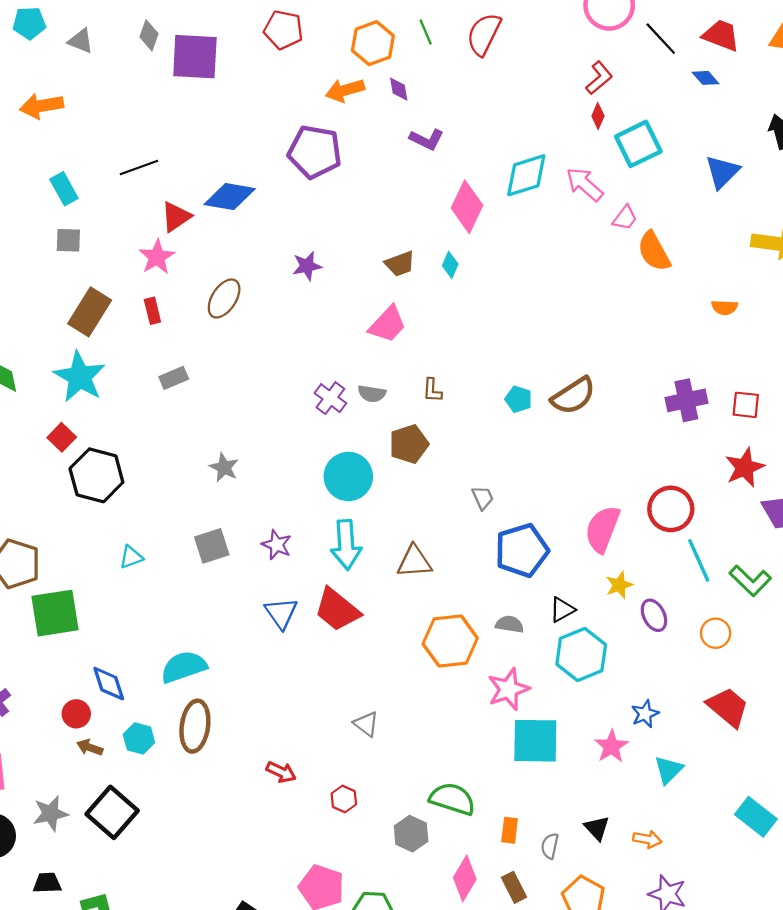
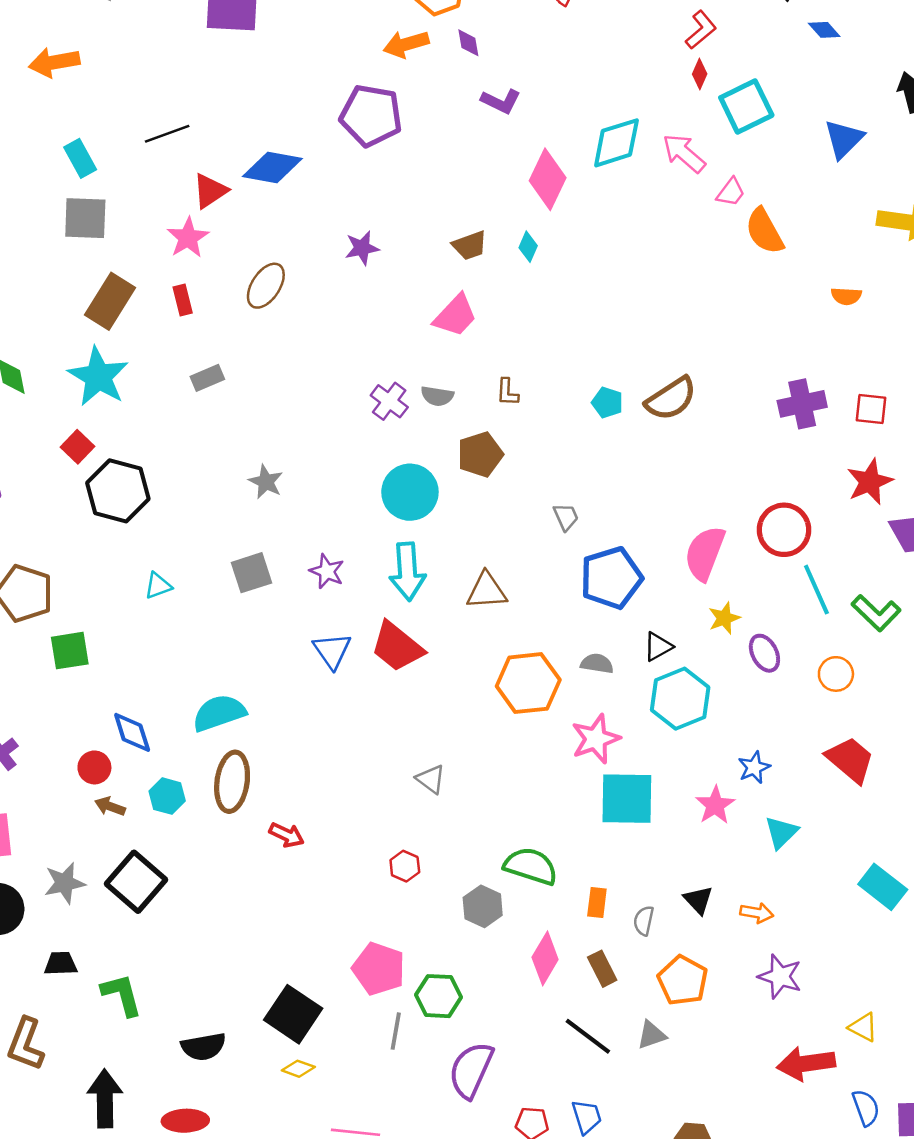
gray square: (68, 240) -> (85, 218), size x1.5
green square: (55, 613) -> (70, 651), size x0.7
red arrow: (281, 772) -> (287, 835), moved

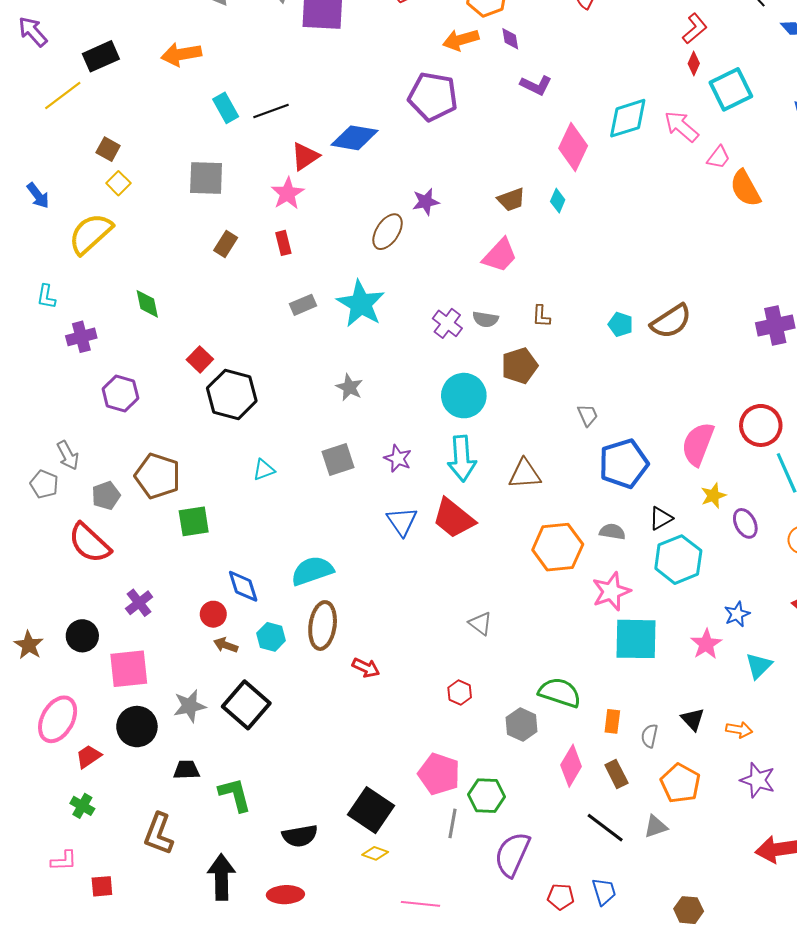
cyan rectangle: (80, 158) -> (226, 108), moved
brown ellipse: (266, 286) -> (388, 232), moved
brown rectangle: (110, 301) -> (226, 244), size x0.6
cyan star: (98, 377) -> (361, 304), moved

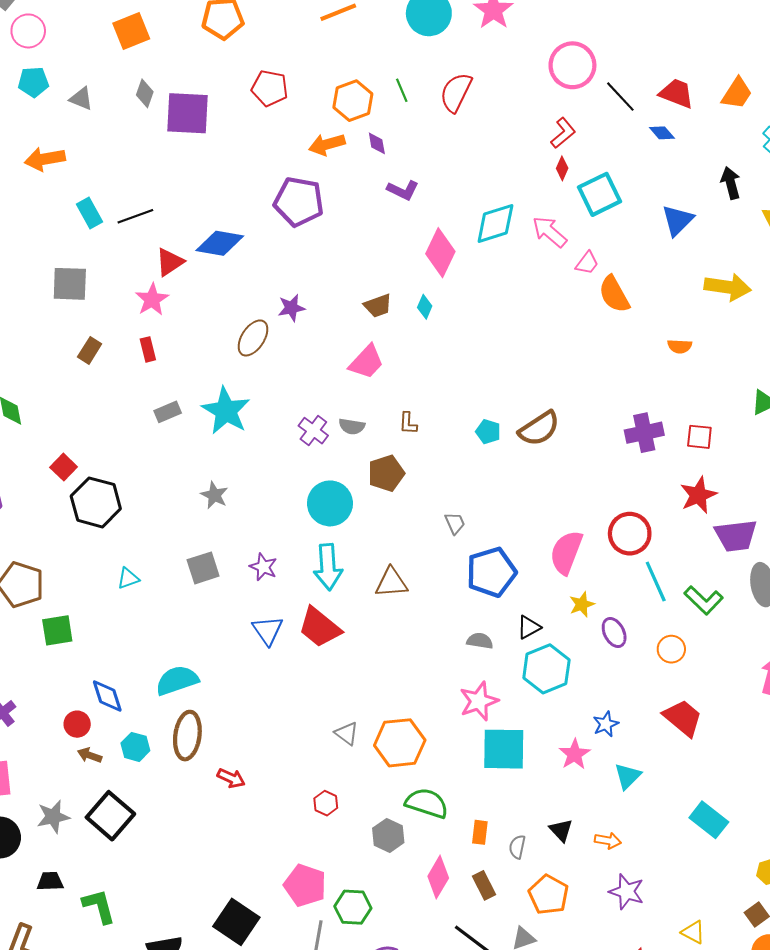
orange hexagon: (558, 547) -> (400, 743), moved

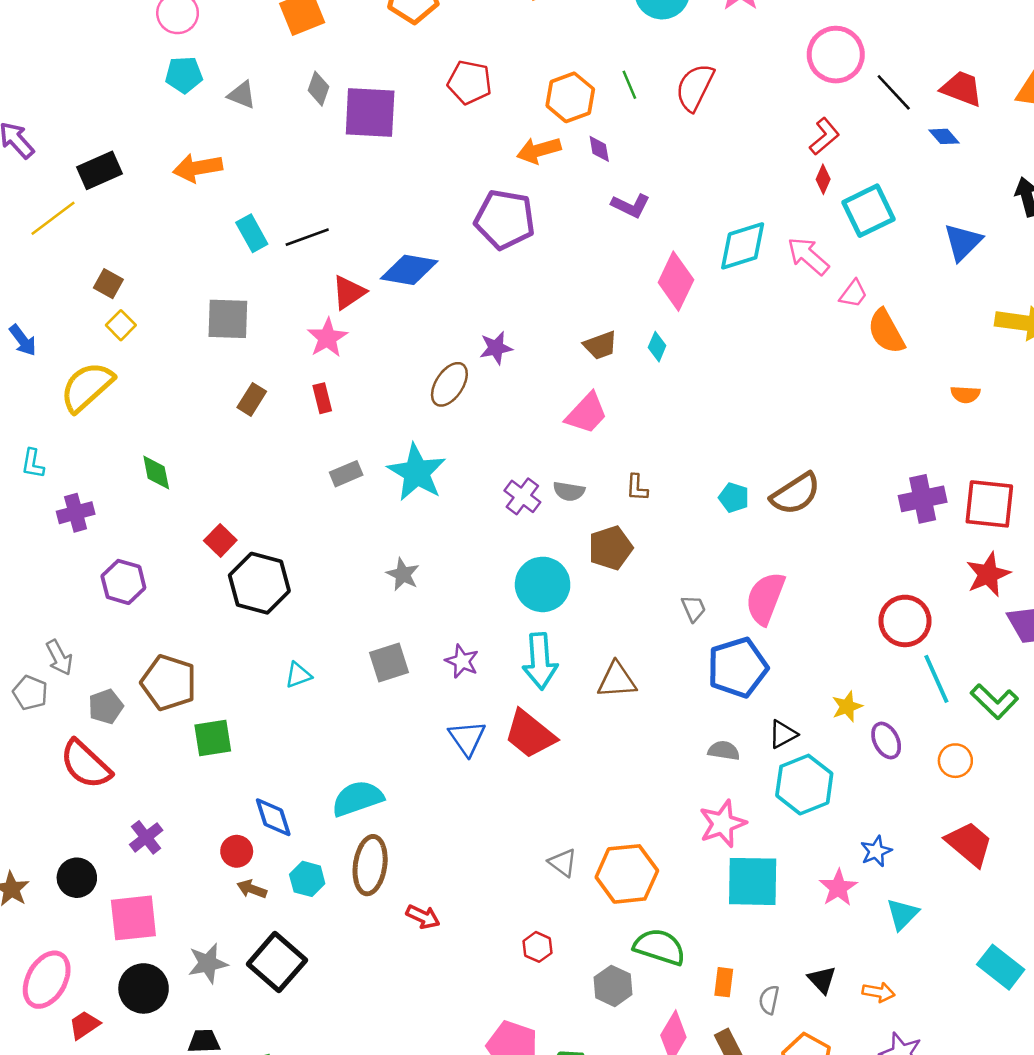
red square: (699, 437) -> (989, 504), size x1.6
pink semicircle: (566, 552) -> (765, 598), moved

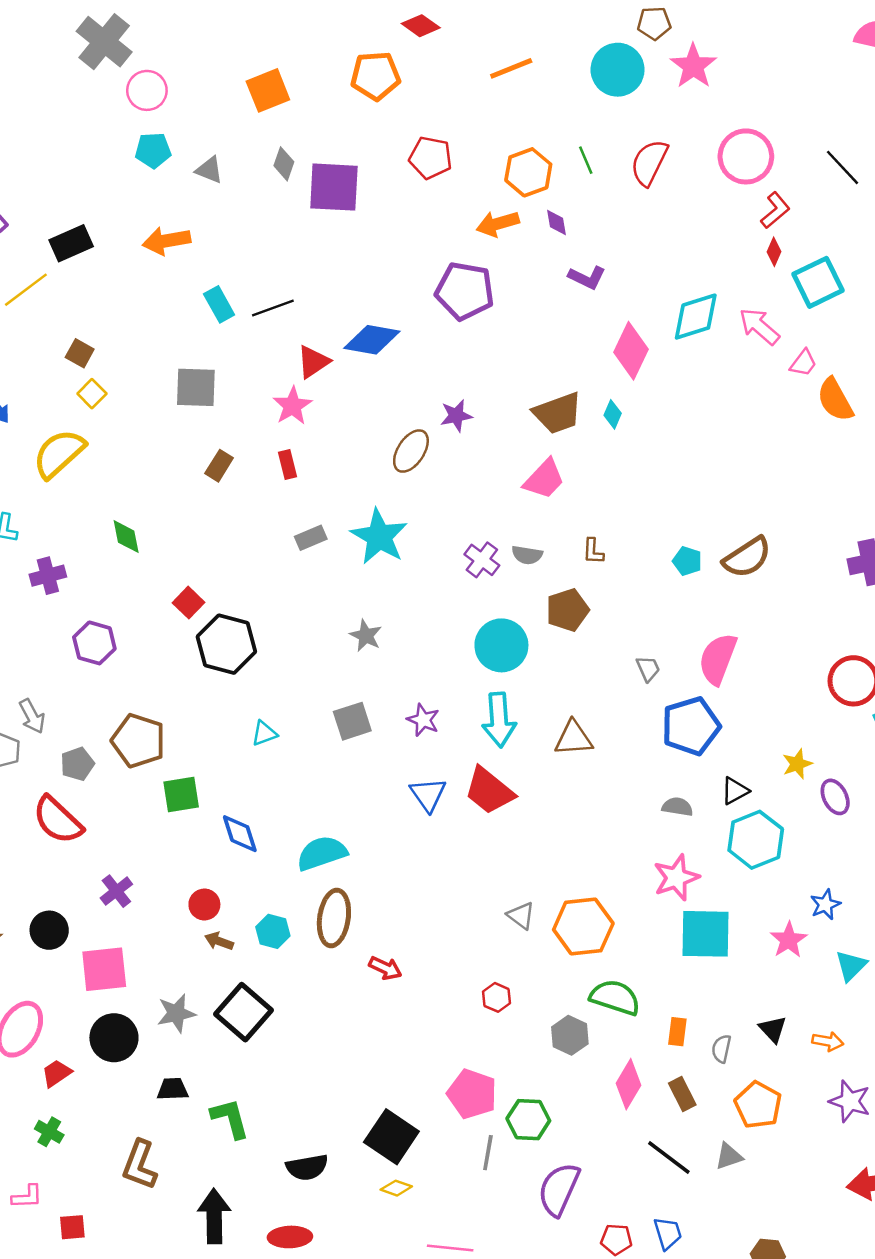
pink circle: (836, 55) -> (746, 156), moved
brown trapezoid: (600, 345) -> (558, 413), size x1.5
blue diamond: (273, 817) -> (240, 834), moved

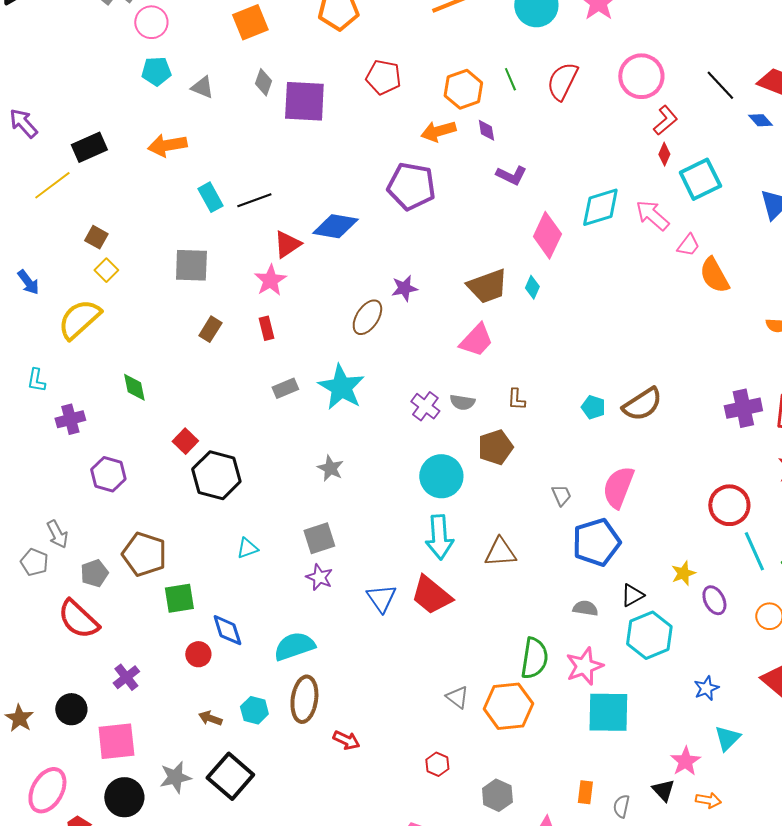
purple star: (423, 720) -> (319, 577), moved
red circle: (204, 905) -> (198, 654), moved
pink star: (789, 940) -> (685, 761), moved
green semicircle: (615, 997) -> (534, 658), moved, turned 81

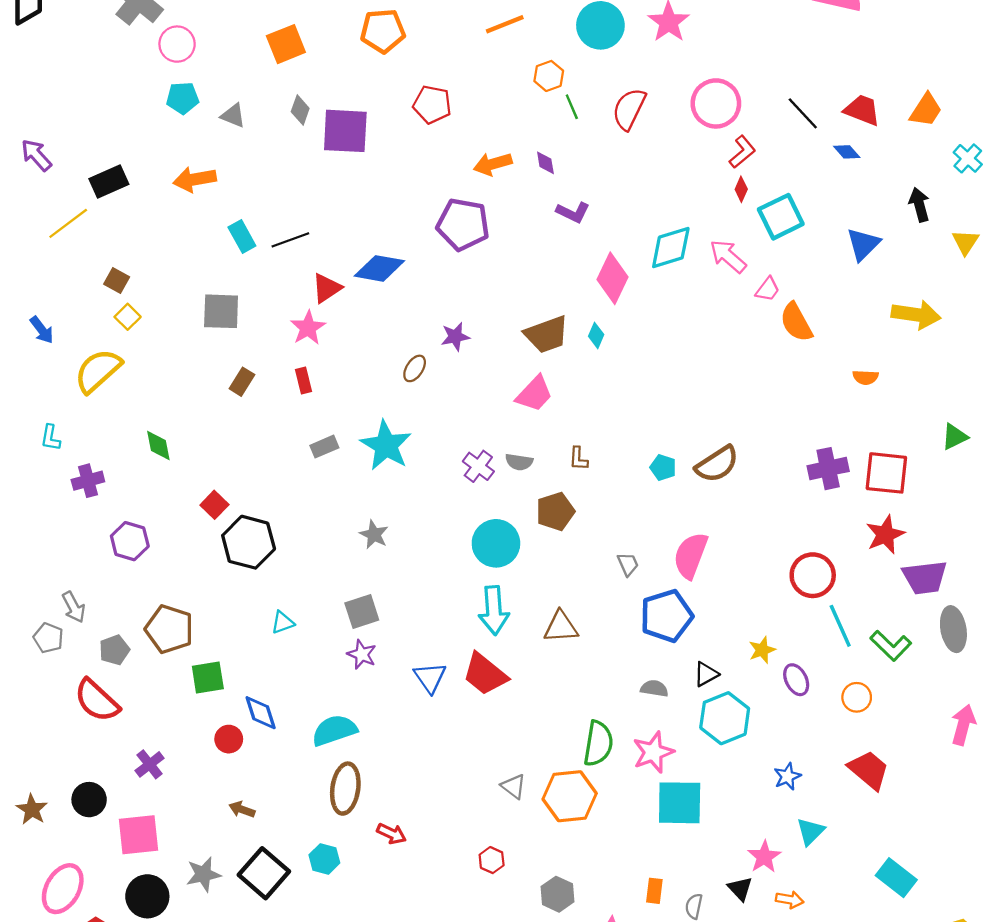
orange hexagon: (463, 89) -> (549, 76), moved, size x0.7
brown ellipse: (367, 317) -> (415, 368), size x0.7
cyan hexagon: (254, 710) -> (324, 859), moved

